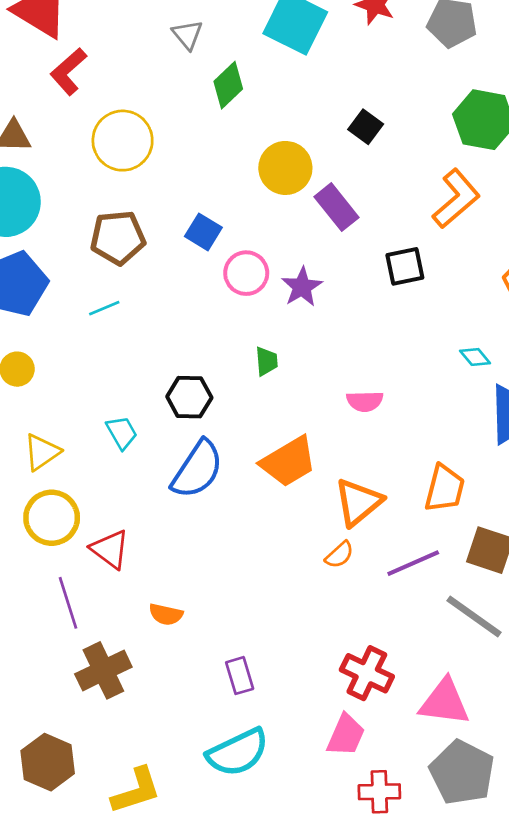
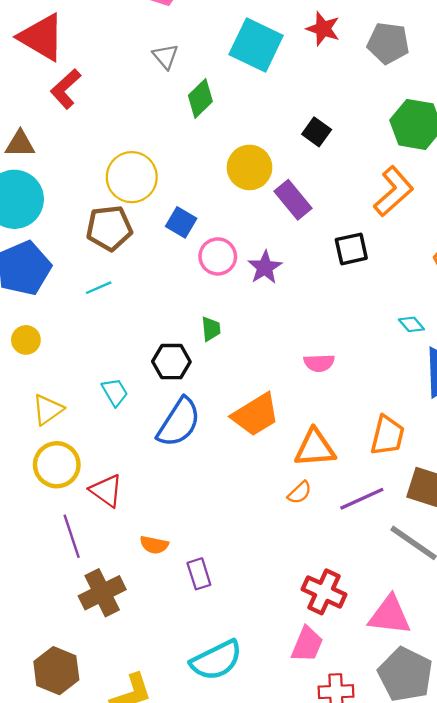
yellow circle: (123, 141) -> (132, 177), moved
green trapezoid: (266, 361) -> (211, 329), moved
orange triangle: (358, 502) -> (315, 448), turned 36
purple rectangle: (240, 676) -> (199, 574), moved

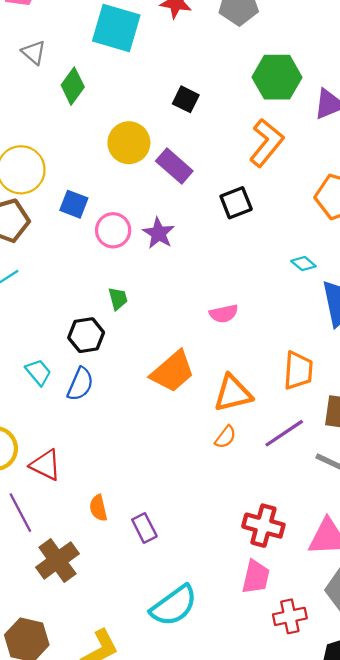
blue semicircle: (179, 422) -> (80, 384), moved, size x0.7
orange semicircle: (154, 545) -> (98, 508), turned 75

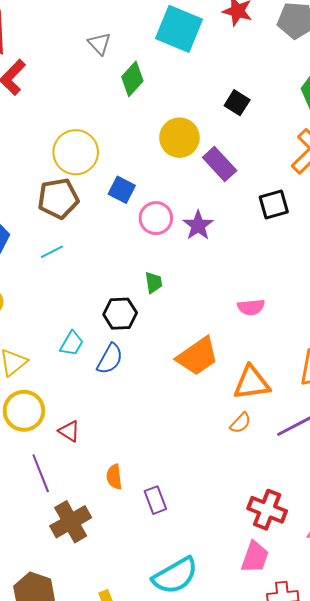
cyan trapezoid: (38, 372) -> (72, 344), turned 64
red triangle: (46, 465) -> (69, 431), size x0.7

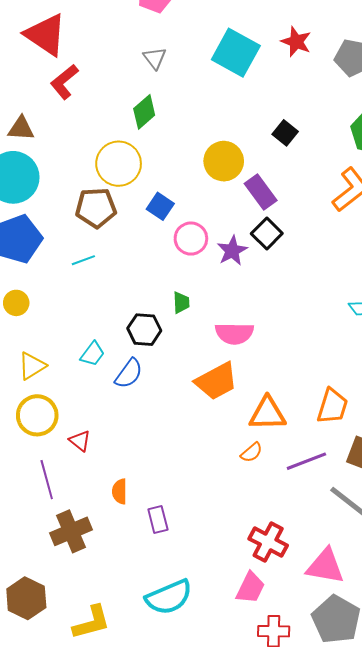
green diamond: (132, 79) -> (144, 112), moved
black square: (274, 205) -> (267, 233), moved, turned -36
pink semicircle: (251, 307) -> (234, 333), moved, size x1.4

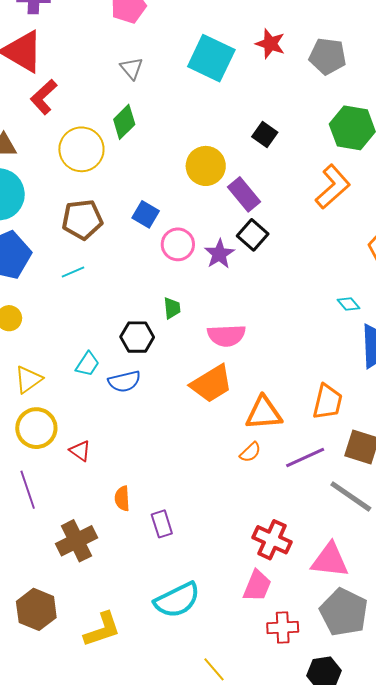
yellow circle: (119, 164) -> (81, 149), moved
blue semicircle: (129, 374) -> (124, 381), turned 44
purple line: (47, 480) -> (28, 490), moved

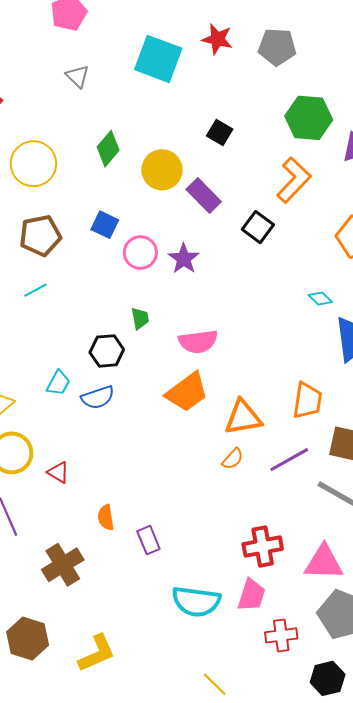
green diamond: (124, 122) -> (108, 149), moved
black square: (253, 235) -> (258, 227), moved
red cross: (272, 540) -> (263, 546), turned -30
cyan semicircle: (177, 600) -> (196, 602), moved, turned 39

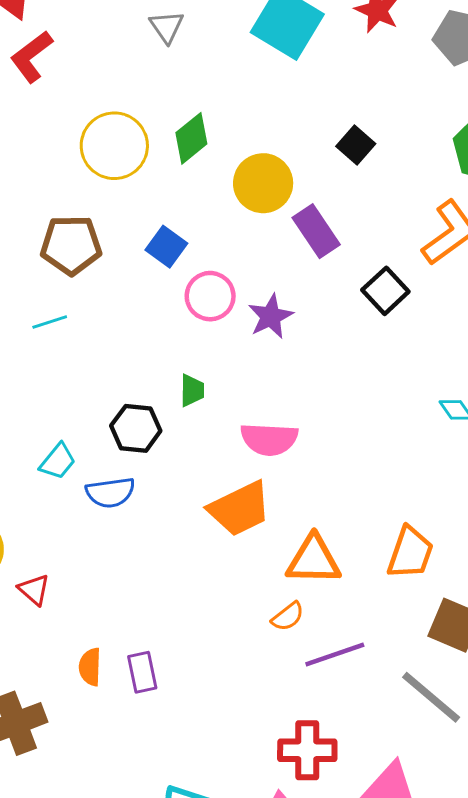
yellow circle: (33, 164) -> (114, 146), moved
purple line: (289, 460) -> (335, 654), moved
purple rectangle: (148, 540) -> (142, 672), moved

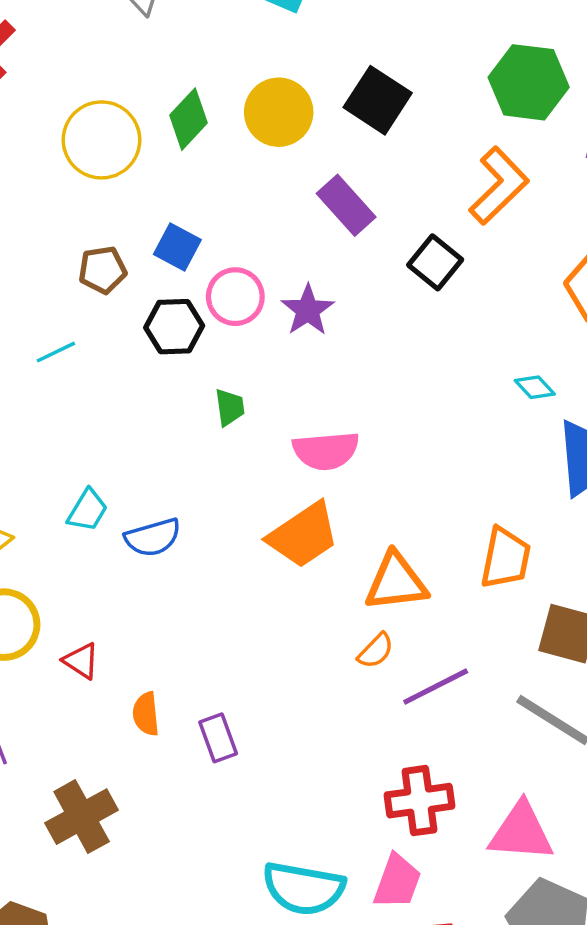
black square: (356, 145) -> (378, 100), size x1.5
yellow circle: (263, 183) -> (279, 112), moved
brown pentagon: (71, 245) -> (102, 270), moved, size x0.7
black hexagon: (136, 428) -> (174, 327), moved
orange semicircle: (90, 667) -> (146, 714), moved

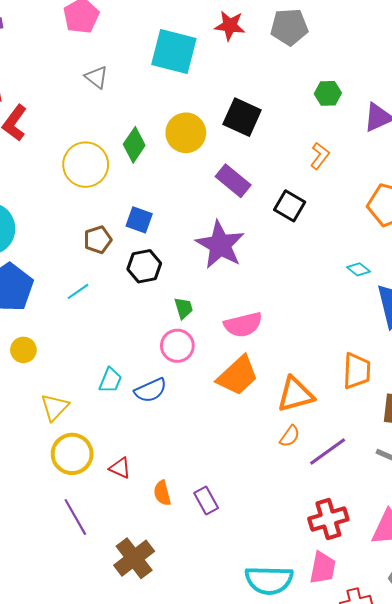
green hexagon: (529, 82) -> (328, 93), size x0.6
orange L-shape: (499, 186) -> (320, 156), size x0.6
pink circle: (235, 297) -> (177, 346), moved
purple star: (308, 310) -> (220, 245), size x1.6

